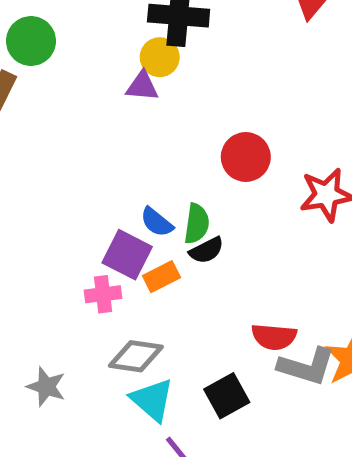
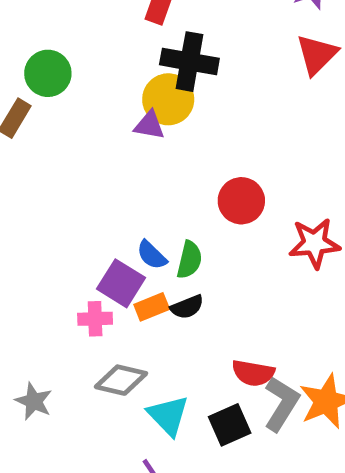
yellow circle: (160, 57) -> (168, 99), size x1.4
black semicircle: (207, 250) -> (187, 307), moved
gray L-shape: (307, 366) -> (281, 404), turned -80
black square: (227, 396) -> (230, 425), moved
cyan triangle: (152, 400) -> (168, 415), moved

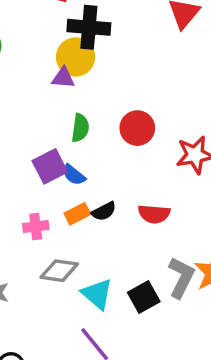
green semicircle: (189, 260) -> (80, 128), moved
purple square: (121, 283) -> (50, 166), moved, turned 36
red semicircle: (253, 373) -> (154, 214), moved

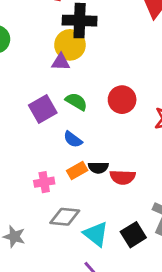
green semicircle: (80, 128) -> (76, 102), turned -65
purple square: (50, 166) -> (43, 109), moved
black semicircle: (104, 211) -> (98, 168), turned 30
red semicircle: (154, 214) -> (123, 177), moved

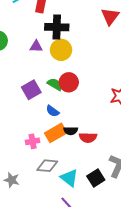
yellow circle: (70, 45) -> (61, 50), moved
purple triangle: (61, 62) -> (36, 46), moved
red circle: (122, 100) -> (69, 82), moved
orange rectangle: (77, 170) -> (56, 133), size x1.5

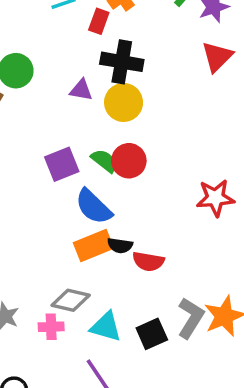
blue semicircle: (53, 111) -> (94, 207), size x1.6
pink cross: (33, 141) -> (51, 327), moved
cyan triangle: (69, 178) -> (106, 327), turned -30

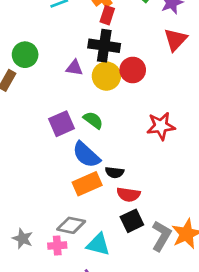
red rectangle: (99, 21) -> (107, 15), moved
red circle: (129, 161) -> (133, 70), moved
red star: (215, 198) -> (161, 126), moved
black semicircle: (120, 246) -> (115, 172), moved
black square: (152, 334) -> (132, 221), moved

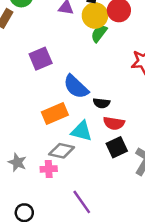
green semicircle: (93, 120) -> (99, 33), moved, turned -90
purple square: (62, 124) -> (41, 59), moved
orange rectangle: (87, 184) -> (55, 114), moved
cyan triangle: (98, 244) -> (82, 131), moved

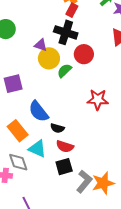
yellow circle: (95, 16) -> (49, 58), moved
orange rectangle: (55, 114) -> (18, 131), turned 65
gray diamond: (62, 151) -> (18, 162), turned 50

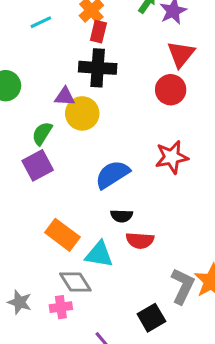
red circle: (84, 54) -> (171, 90), moved
green semicircle: (64, 71) -> (42, 133), moved
blue semicircle: (38, 111) -> (112, 174), moved, turned 110
black square: (64, 167) -> (151, 318), moved

